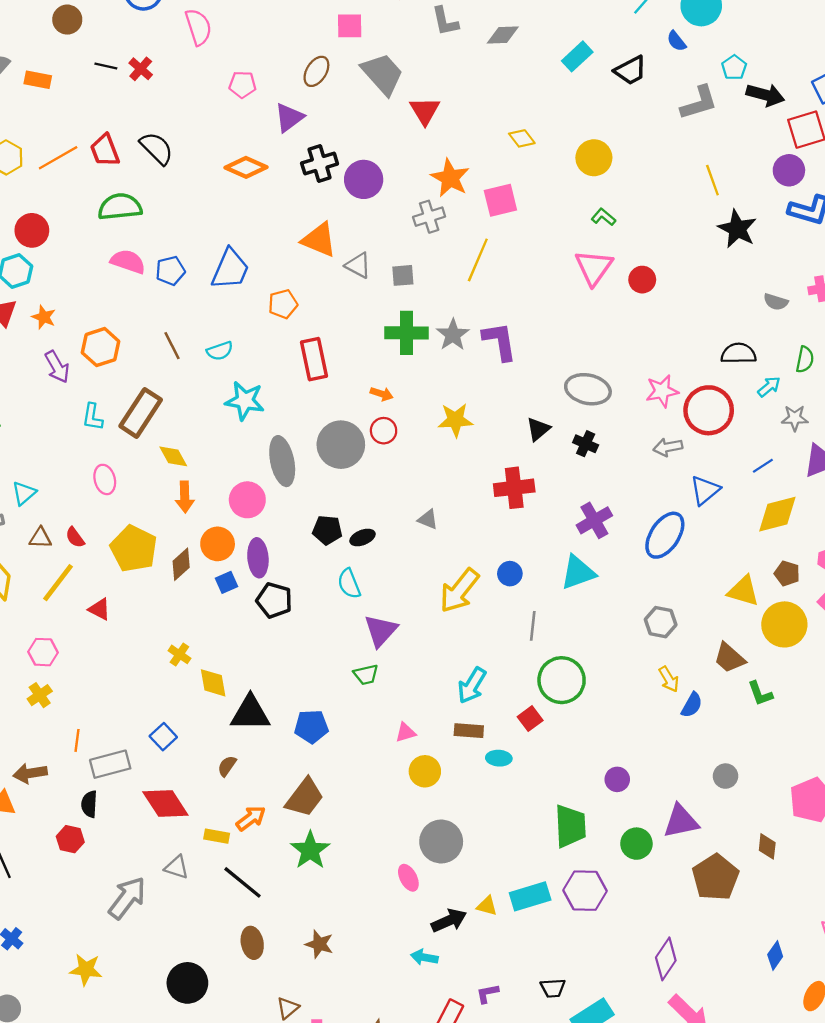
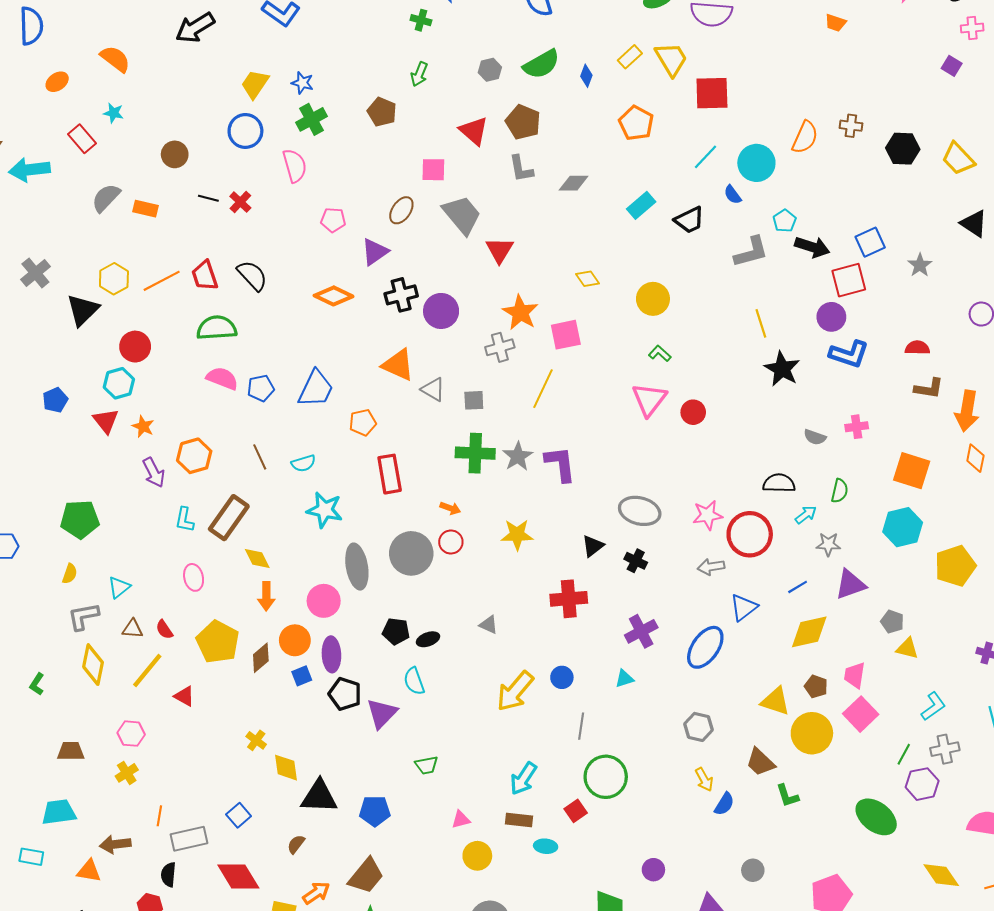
cyan triangle: (578, 573) -> (624, 679), size x0.6
purple triangle: (381, 631) -> (382, 713), moved

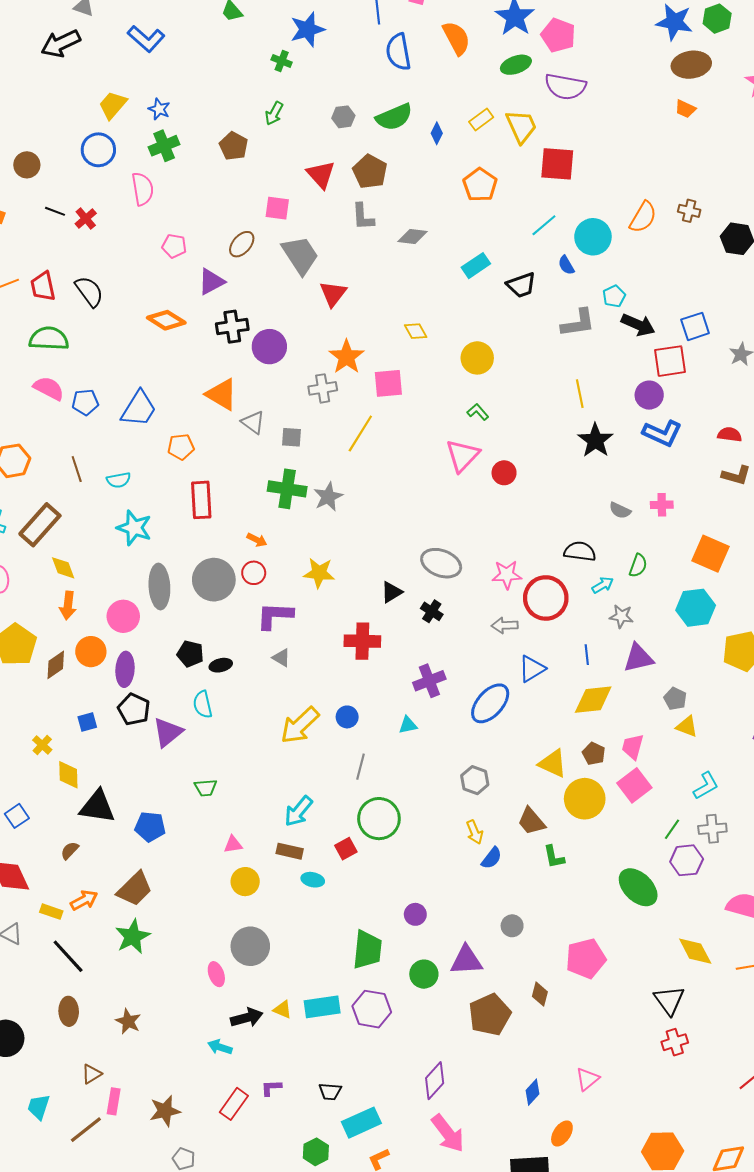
purple L-shape: (560, 464) -> (275, 616), moved, turned -87
blue line: (798, 587) -> (587, 655), turned -72
blue square: (302, 676) -> (87, 722), moved

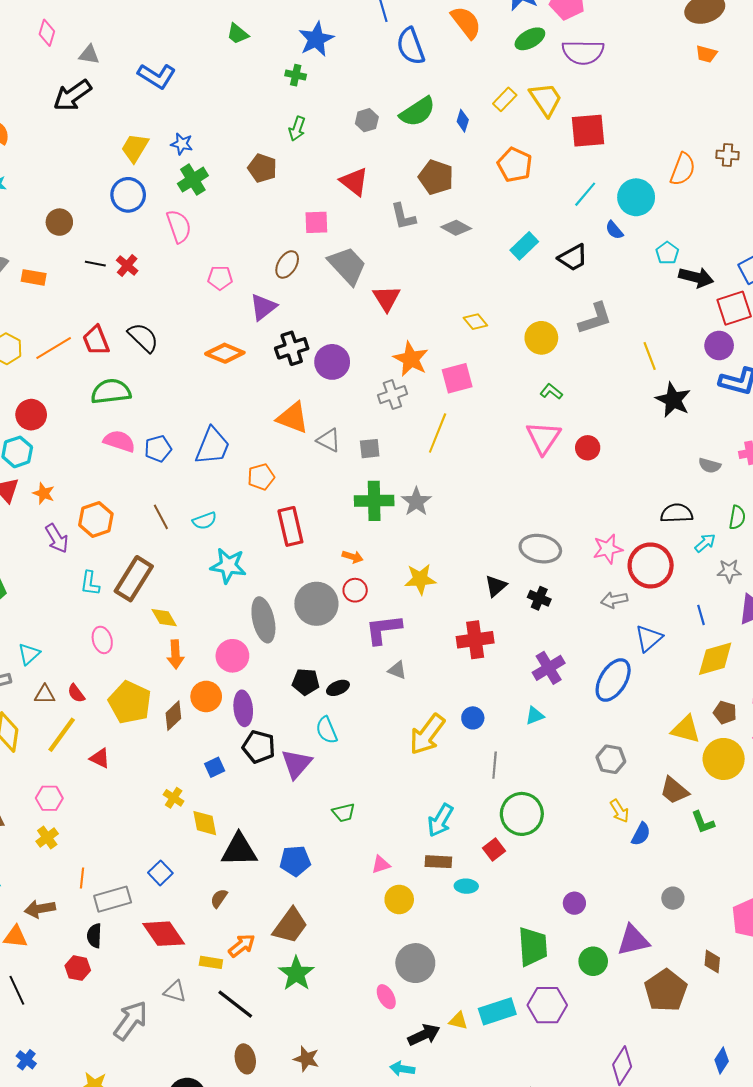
brown pentagon: (370, 171) -> (436, 177), moved
gray diamond: (412, 237) -> (456, 228), turned 32
gray L-shape: (578, 323) -> (595, 318), moved

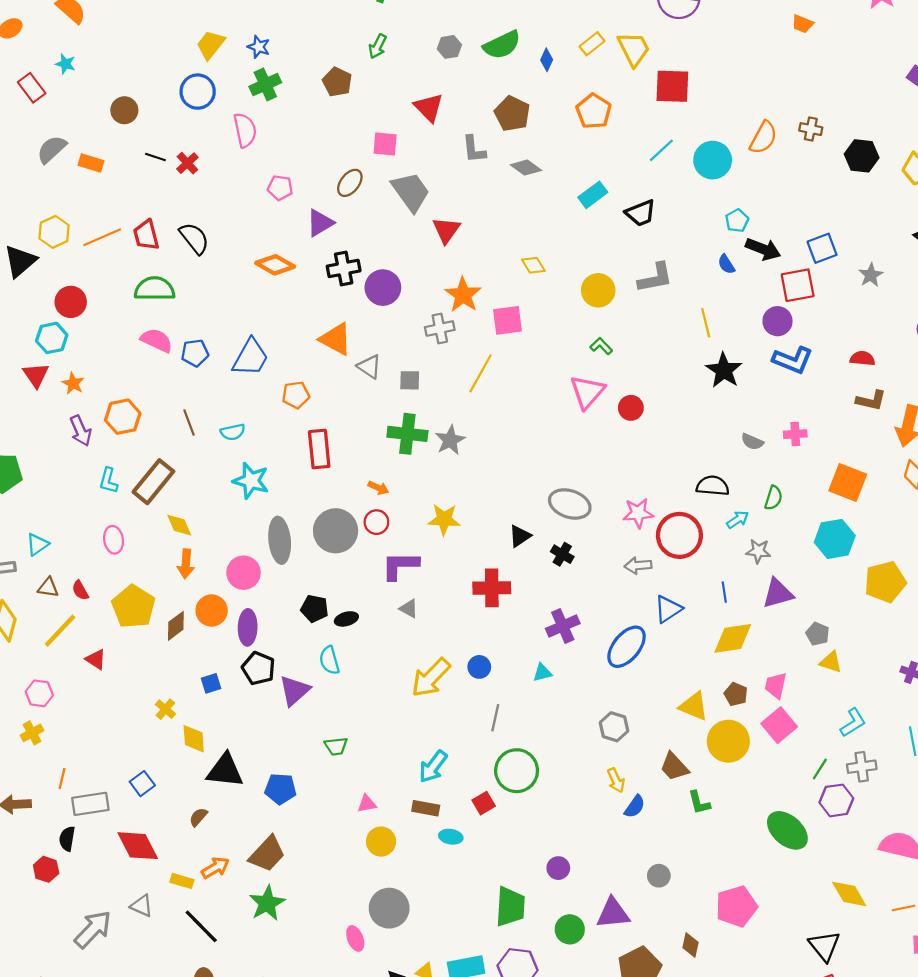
blue semicircle: (614, 230) -> (726, 264), moved

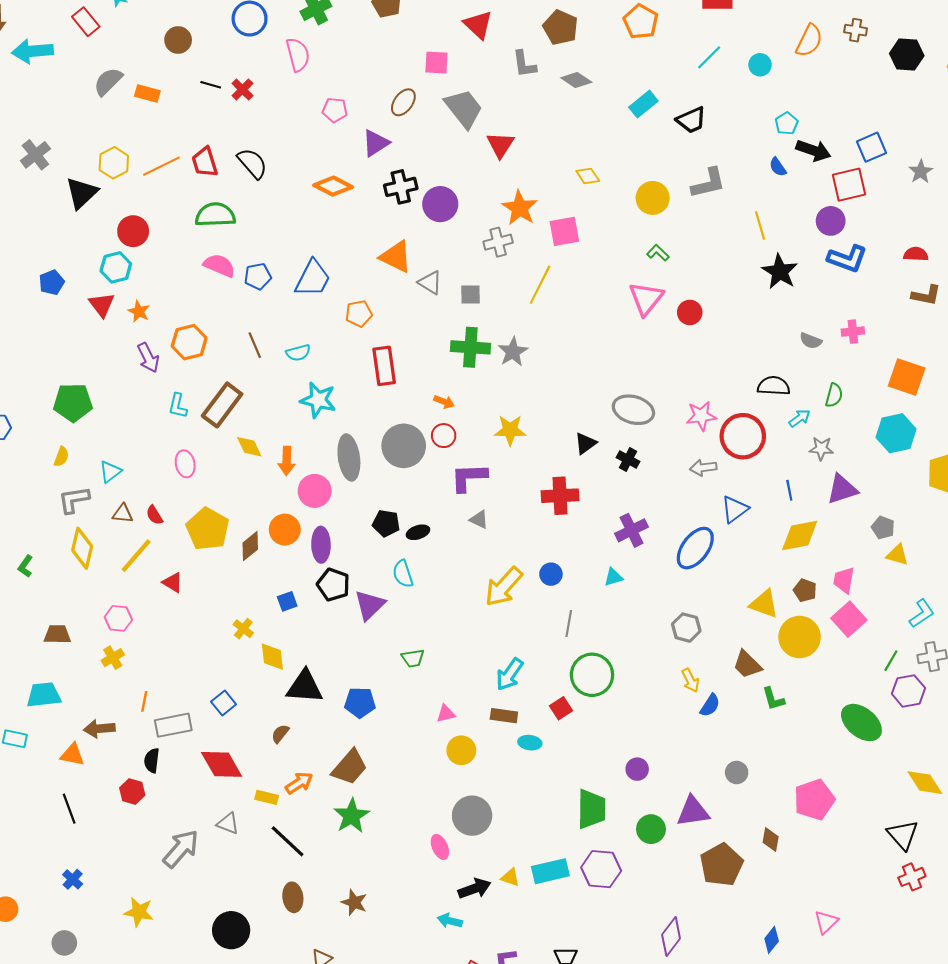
cyan circle: (713, 160) -> (760, 65), size x0.6
orange arrow: (186, 564) -> (287, 461), moved

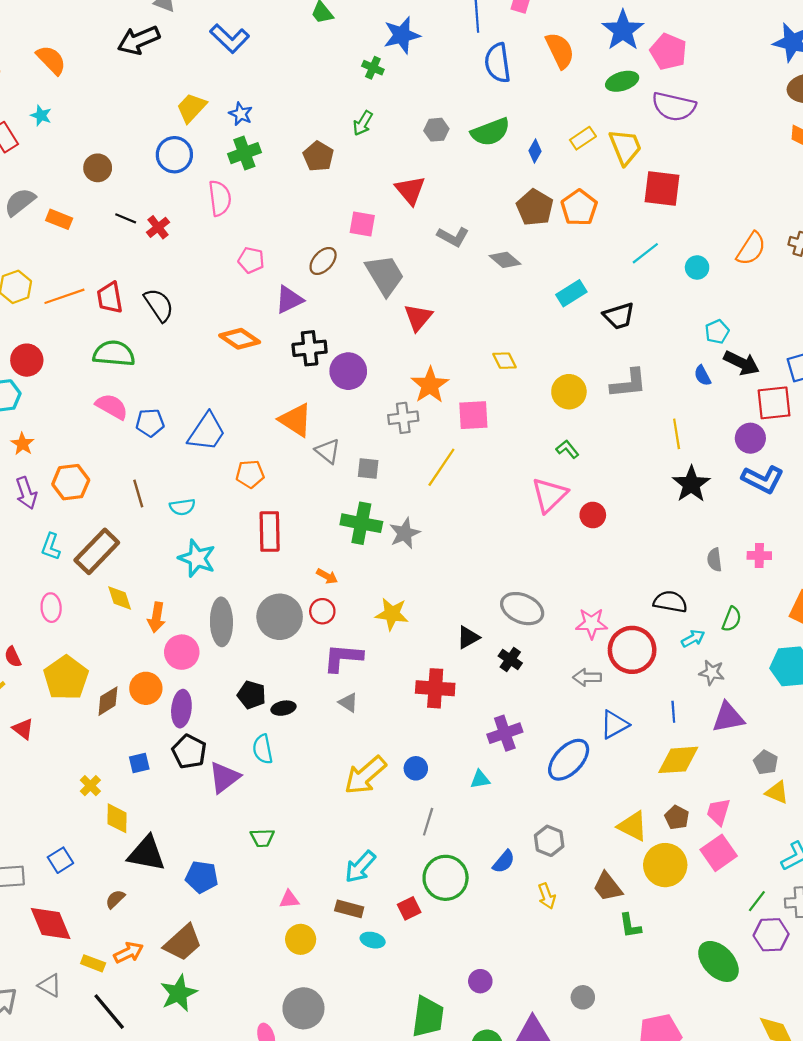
brown pentagon: (561, 27) -> (535, 207), moved
gray L-shape: (524, 64) -> (453, 237), turned -60
gray semicircle: (811, 341) -> (715, 560), turned 55
blue semicircle: (710, 705) -> (504, 862), moved

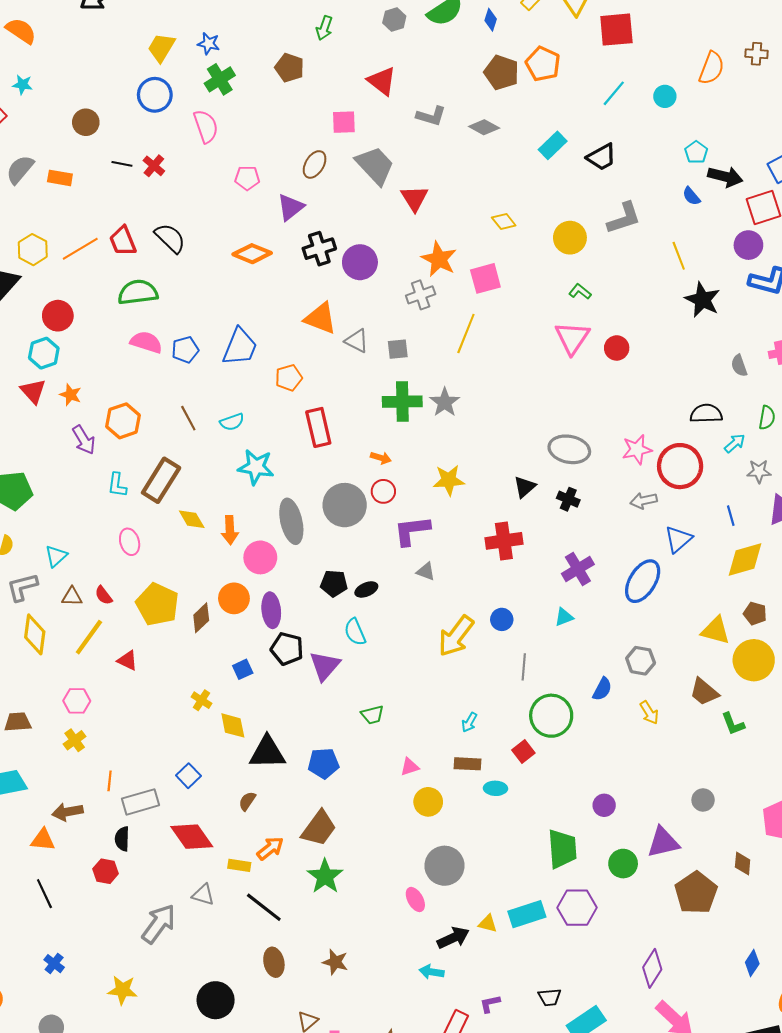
cyan arrow: (360, 867) -> (469, 722), size x0.6

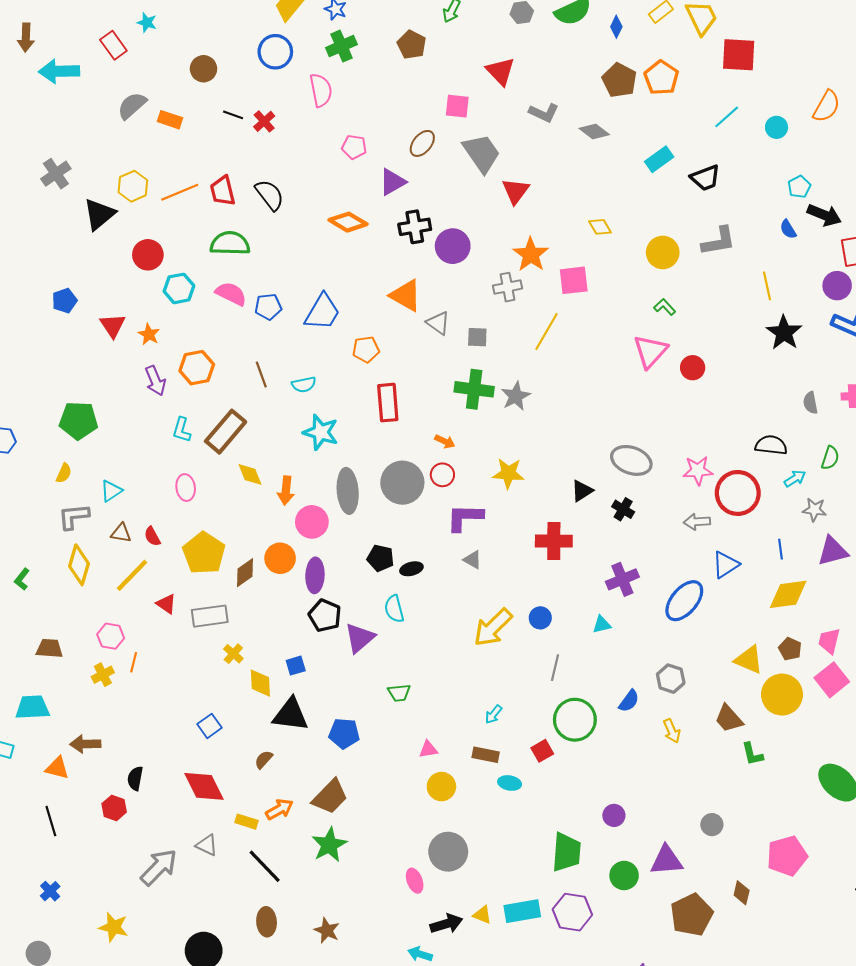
cyan hexagon: (44, 353) -> (179, 288), moved
blue square: (243, 669) -> (296, 666), moved
orange line: (110, 781) -> (134, 662), moved
gray rectangle: (140, 802) -> (210, 616), moved

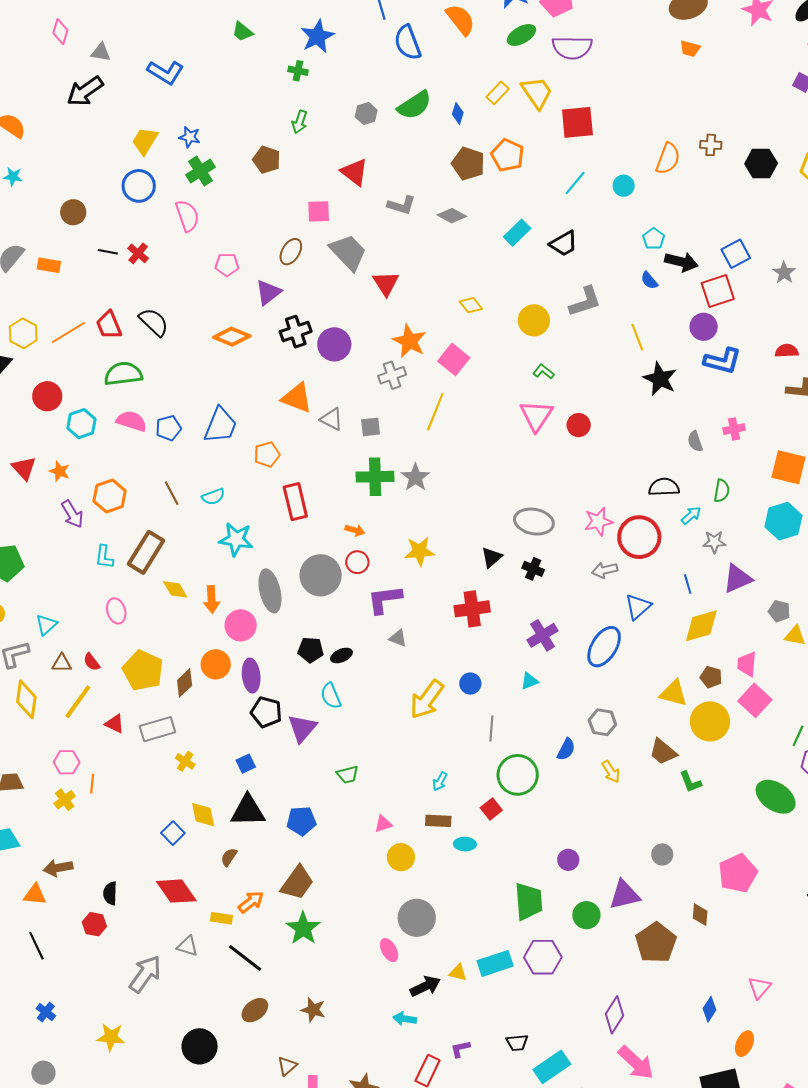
pink square: (574, 280) -> (454, 359), turned -36
yellow diamond: (260, 683) -> (203, 815), moved
brown ellipse: (267, 922) -> (255, 1010), turned 64

